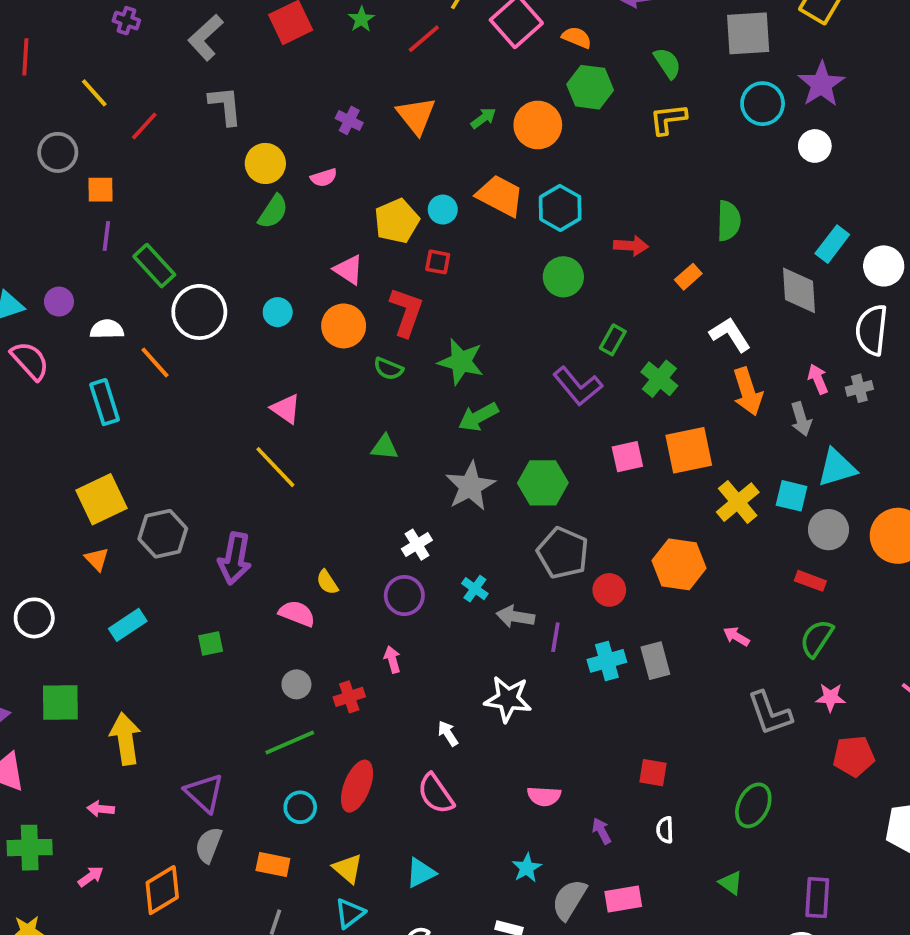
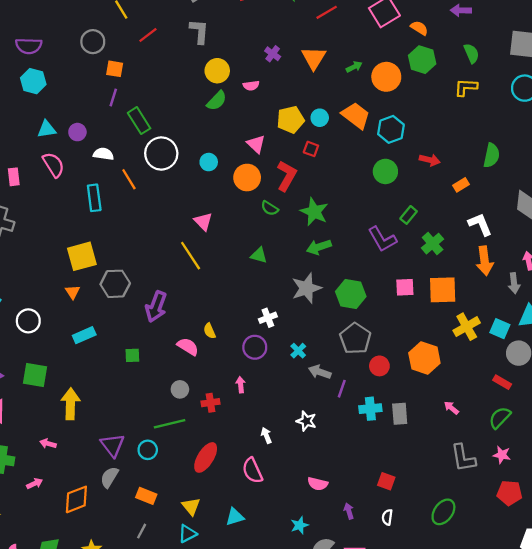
white star: (508, 699) -> (306, 421), size x0.7
cyan circle: (300, 807) -> (148, 450), moved

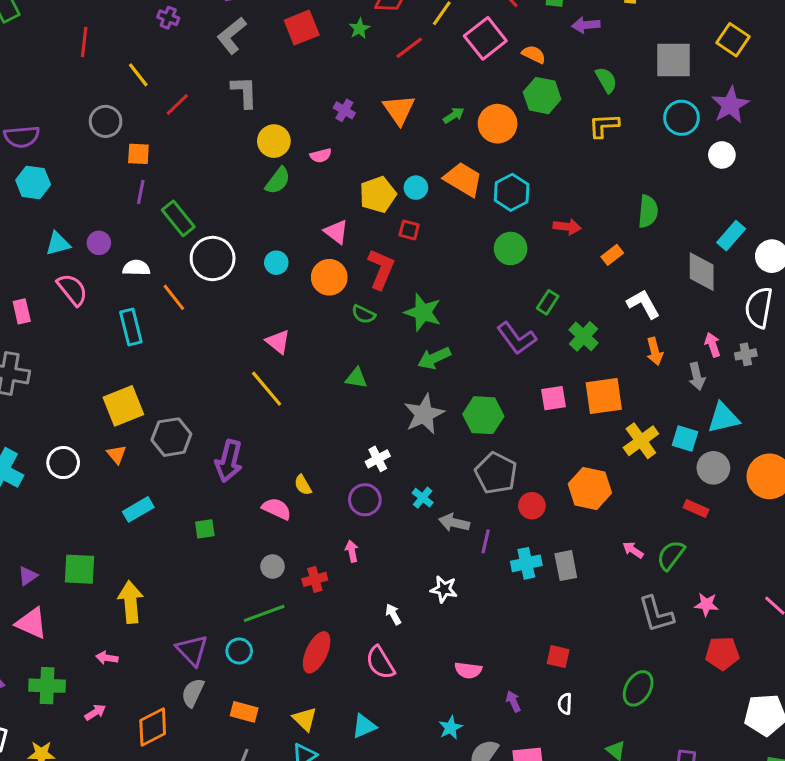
orange arrow: (485, 261) -> (655, 351), size x0.7
white circle: (28, 321) -> (63, 463), moved
green semicircle: (500, 418) -> (671, 555), moved

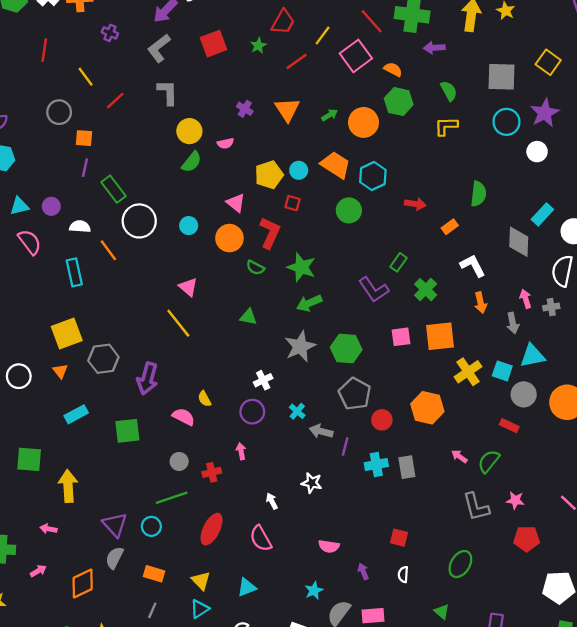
green circle: (511, 249) -> (349, 210), moved
green square: (205, 529) -> (127, 431), size x1.6

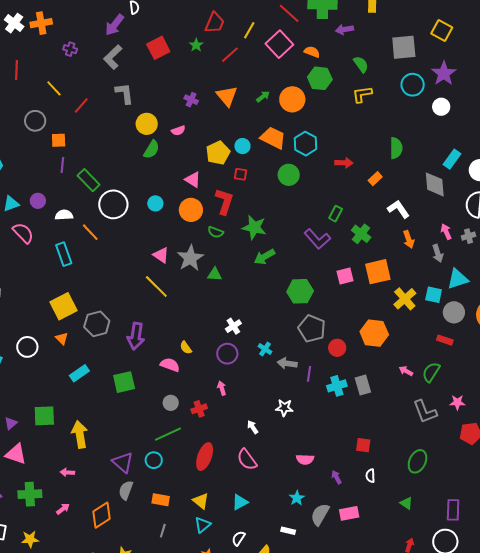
gray star: (300, 346) -> (190, 258), moved

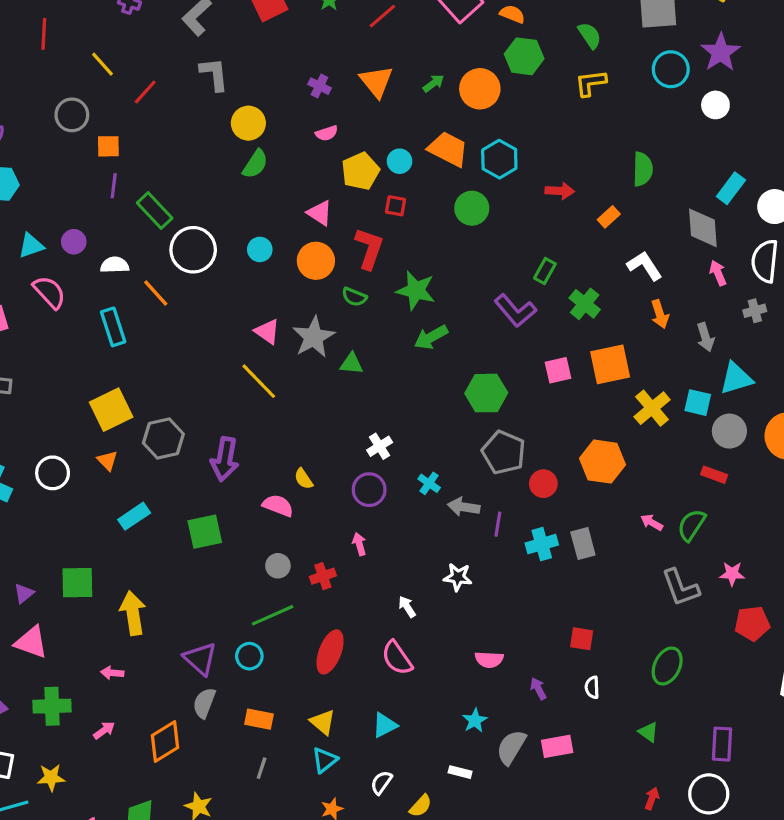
pink semicircle: (178, 131) -> (327, 133), moved
pink arrow: (446, 232) -> (718, 273), moved

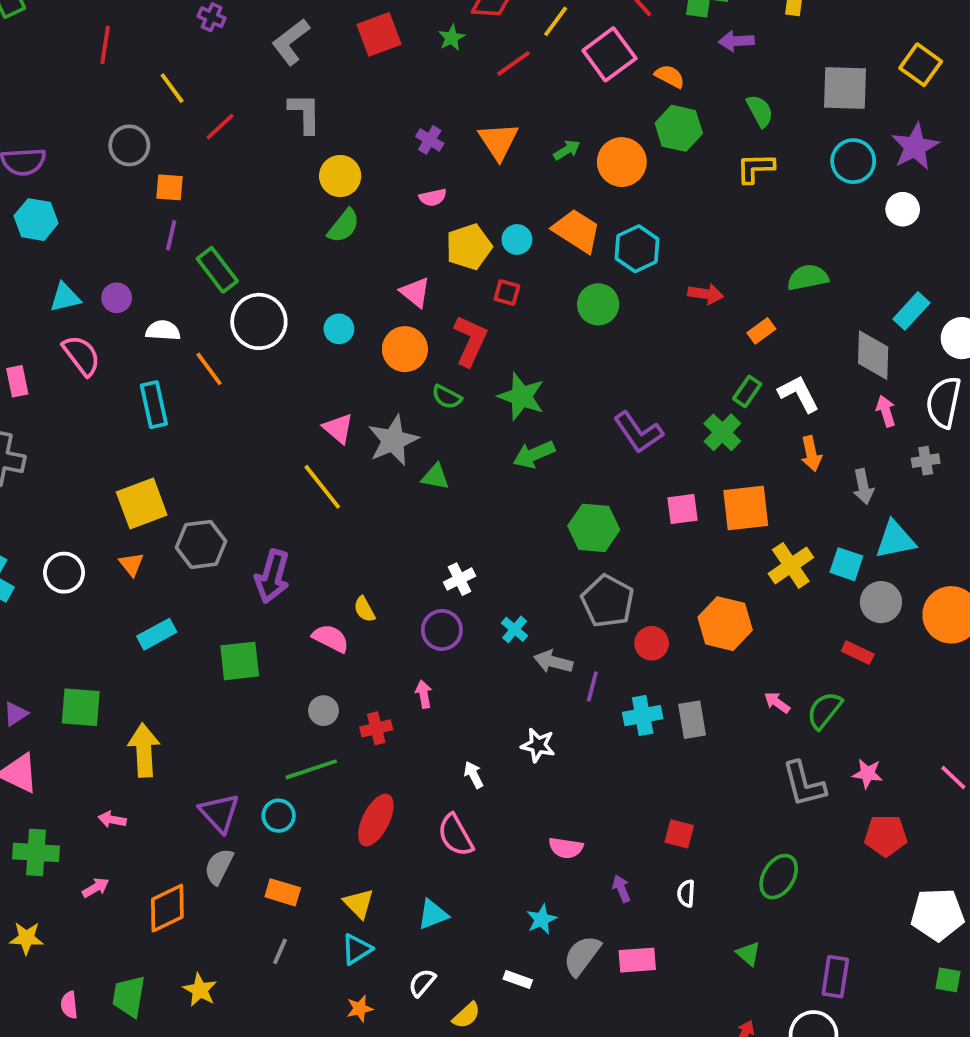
green semicircle: (643, 169) -> (808, 278), turned -108
green rectangle: (545, 271) -> (747, 391), moved

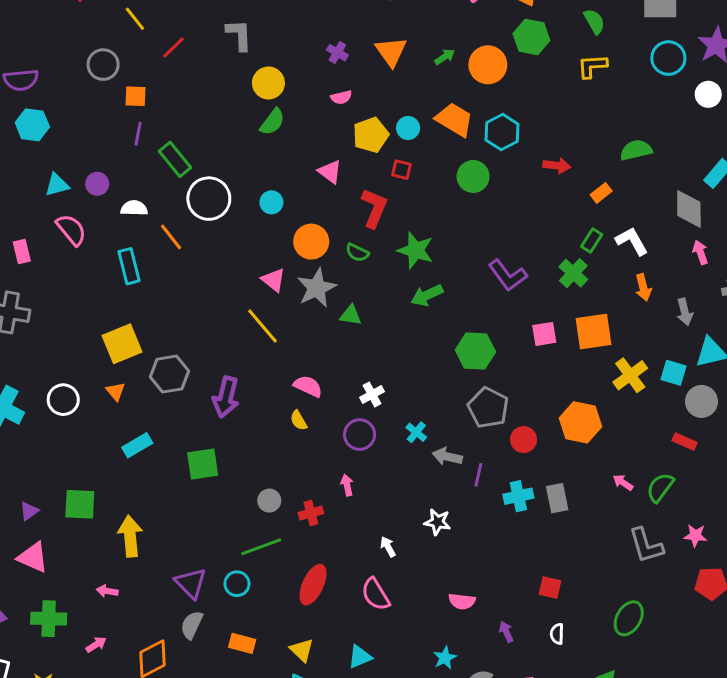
orange circle: (405, 349) -> (311, 242), moved
pink semicircle: (331, 638) -> (308, 386), moved

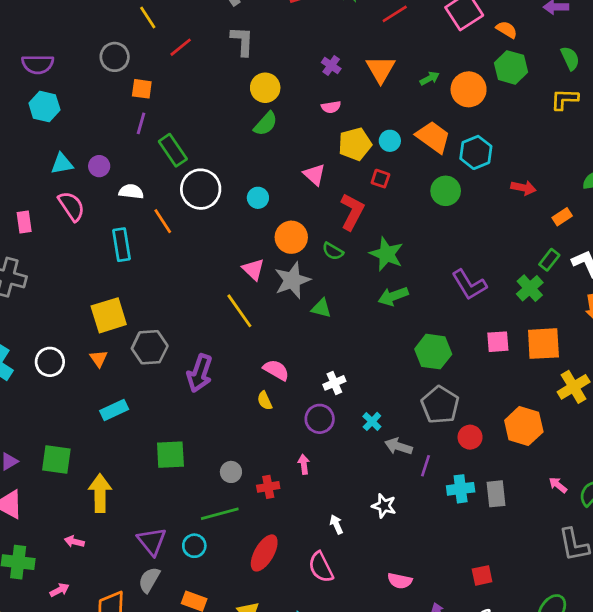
green square: (203, 464) -> (170, 455), moved
red square: (550, 588) -> (482, 575), turned -30

